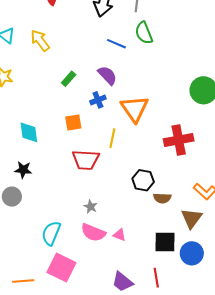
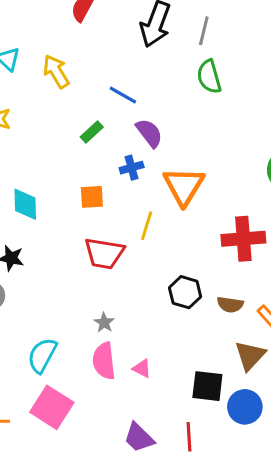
blue line: (116, 44) -> (123, 95), moved
brown semicircle: (162, 198) -> (230, 305), moved
pink semicircle: (93, 232) -> (104, 361), turned 55

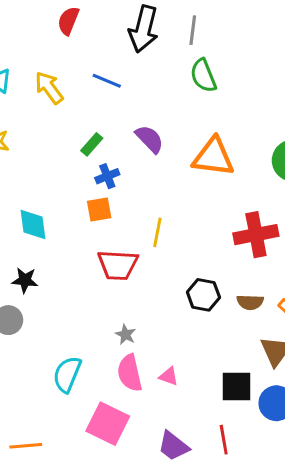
blue line: (123, 95) -> (107, 81), moved
blue cross: (132, 168) -> (107, 176), moved
orange triangle: (184, 186) -> (213, 157), moved, turned -48
pink square: (52, 407) -> (108, 424), moved

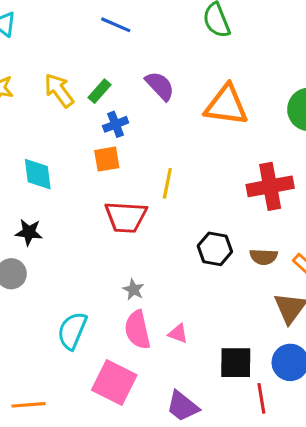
yellow arrow: (49, 88) -> (59, 90), moved
black square: (236, 387) -> (236, 363), moved
red line: (224, 440) -> (261, 398), moved

